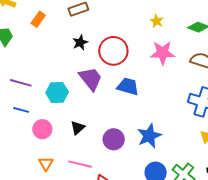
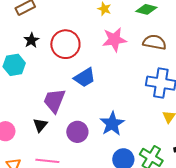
purple trapezoid: (91, 79) -> (54, 101), moved, turned -112
blue trapezoid: (128, 86) -> (85, 78), turned 140
cyan hexagon: (57, 92) -> (14, 65), moved

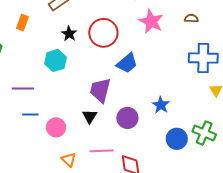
pink star: (114, 40) -> (151, 21), turned -30
brown semicircle: (154, 42) -> (191, 18), size x0.6
blue star: (112, 124) -> (161, 105), size x0.7

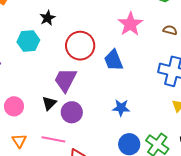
red circle: (103, 33) -> (80, 46), moved
blue trapezoid: (127, 63) -> (113, 60), moved, turned 95
blue star: (161, 105) -> (121, 108), turned 30
purple circle: (127, 118) -> (72, 112), moved

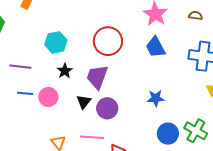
black star: (48, 18) -> (65, 71), moved
blue trapezoid: (113, 60) -> (155, 47), moved
pink circle: (14, 106) -> (48, 97), moved

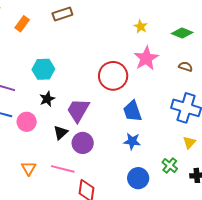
red circle: (108, 41) -> (113, 76), moved
blue trapezoid: (155, 47) -> (132, 111), moved
green cross: (196, 131) -> (170, 165), moved, size x0.7

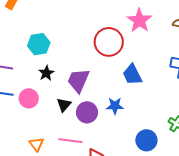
blue star: (132, 141) -> (115, 106), moved

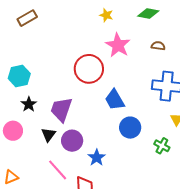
blue star: (115, 106) -> (97, 158), moved, turned -30
blue circle: (146, 140) -> (130, 128), moved
pink line: (70, 141) -> (58, 170), turned 45
orange triangle: (37, 144) -> (11, 177), moved, turned 49

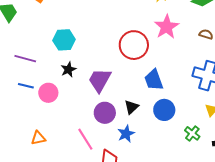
black triangle: (48, 135) -> (131, 107), moved

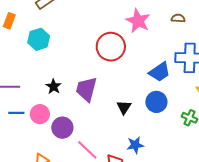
cyan hexagon: (64, 40) -> (39, 39), moved
blue trapezoid: (154, 80) -> (160, 72), moved, turned -90
purple circle: (105, 113) -> (62, 128), moved
blue star: (126, 134) -> (135, 145), moved, turned 30

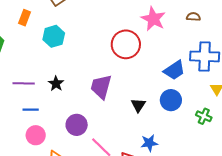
black star: (54, 87) -> (56, 84), moved
pink circle: (40, 114) -> (36, 135), moved

